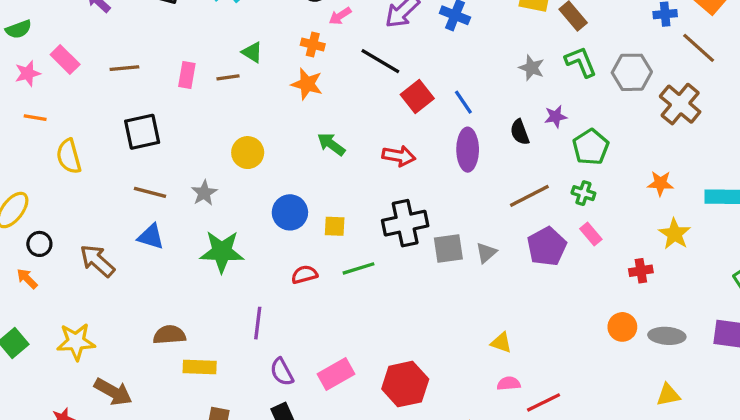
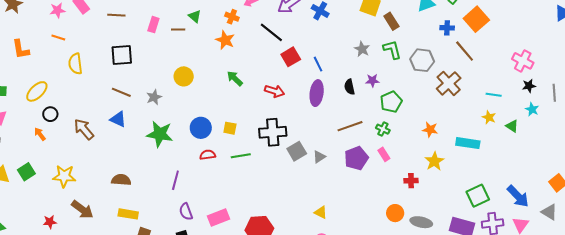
blue circle: (290, 212) -> (201, 128), moved
gray square: (448, 249) -> (297, 151), turned -30
yellow rectangle: (200, 367) -> (128, 214), moved

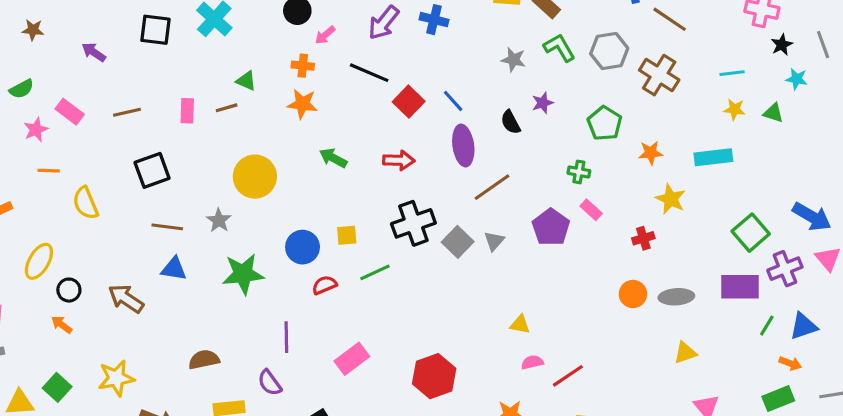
yellow circle: (184, 76) -> (255, 177), size x1.4
green pentagon: (391, 102) -> (605, 123), moved
brown line: (350, 126) -> (492, 187), moved
purple semicircle: (186, 212) -> (270, 383), moved
pink rectangle: (218, 217) -> (352, 359), moved

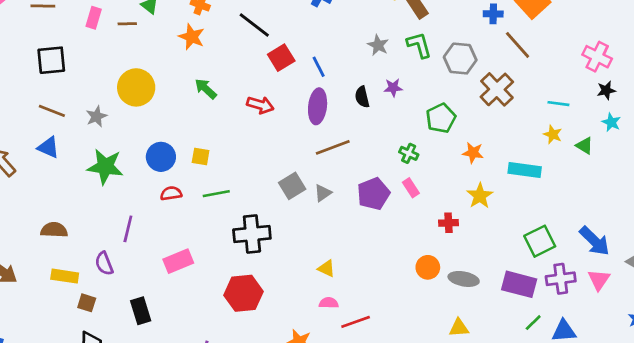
black cross: (413, 223) -> (252, 234), moved

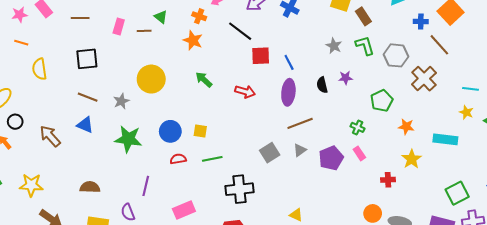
red square: (281, 58) -> (261, 56), turned 30
gray triangle: (323, 193) -> (300, 150), moved

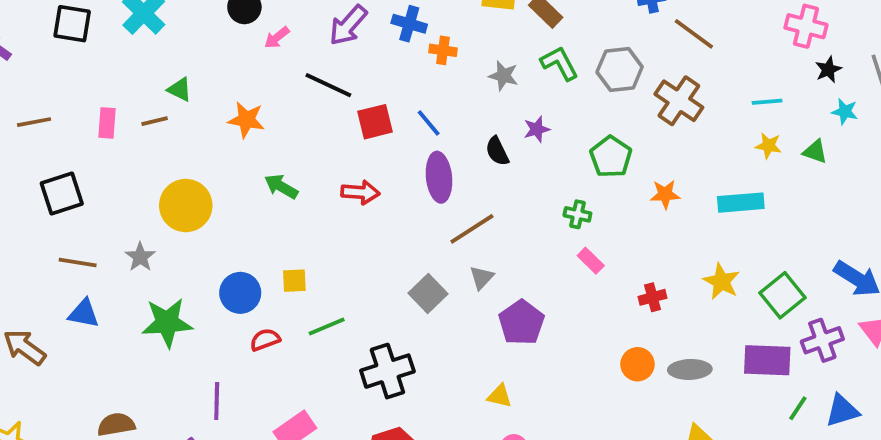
orange cross: (199, 16) -> (443, 50), moved
purple pentagon: (331, 158) -> (521, 323), moved
yellow star: (412, 159) -> (721, 281), moved

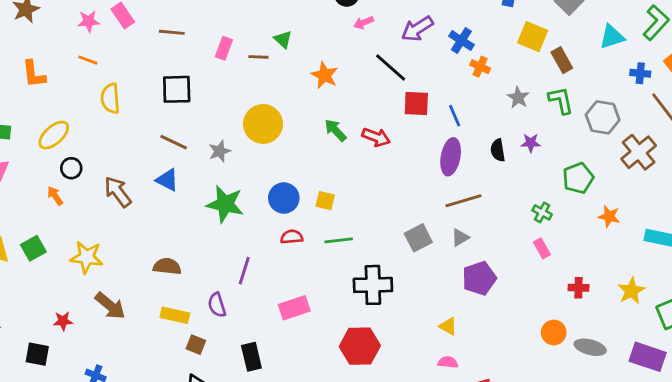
red arrow: (360, 192) -> (376, 137), moved

